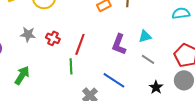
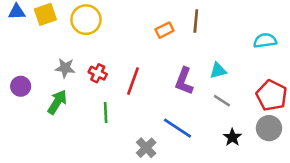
green line: (71, 66) -> (106, 112), moved
green arrow: (22, 75) -> (57, 102), moved

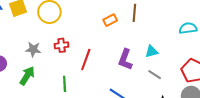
red cross: (98, 73) -> (62, 45), moved, turned -32

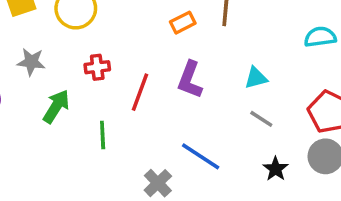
gray star: (33, 49) -> (31, 62), moved
purple L-shape: (125, 60) -> (190, 80), moved
green arrow: (27, 76) -> (56, 106), moved

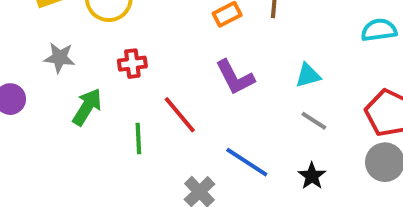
purple L-shape: (190, 80) -> (235, 77), turned -48
red line: (140, 92) -> (180, 115), moved, turned -60
black star: (276, 169) -> (312, 176), moved

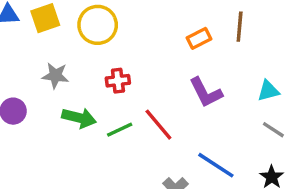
green arrow: (87, 107) -> (79, 118), turned 72
green line: (138, 138) -> (120, 130), moved, turned 68

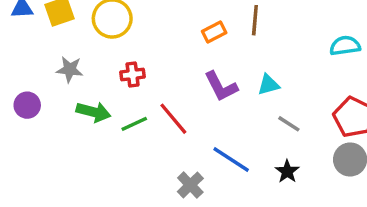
cyan triangle: (268, 91) -> (269, 85), moved

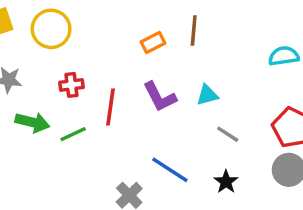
red line: (173, 119) -> (111, 107), moved, turned 48

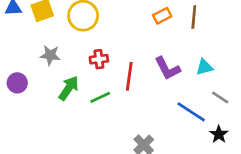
orange rectangle: (153, 42) -> (162, 16), moved
green arrow: (32, 122) -> (69, 88), turned -70
blue line: (170, 170) -> (191, 112), moved

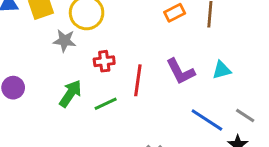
gray star: (50, 55) -> (65, 41), moved
gray line: (220, 97) -> (245, 116), moved

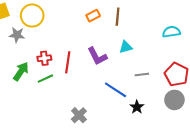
red cross: (104, 61) -> (44, 58), moved
cyan triangle: (222, 70) -> (126, 47), moved
gray line: (245, 116) -> (142, 75), moved, turned -40

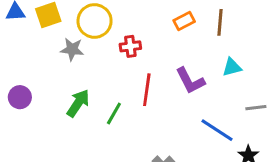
red cross: (44, 58) -> (130, 46), moved
green line: (45, 79) -> (114, 114), turned -35

